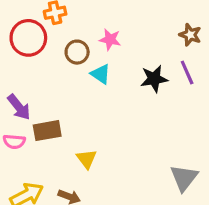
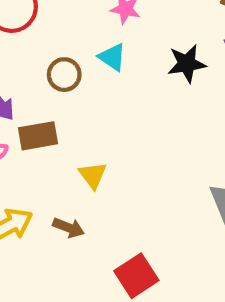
brown circle: (77, 52) -> (64, 75), moved

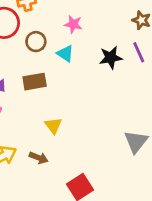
brown circle: (64, 75) -> (36, 42), moved
brown rectangle: (38, 136) -> (35, 82), moved

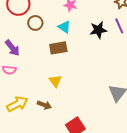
brown circle: (36, 42) -> (35, 23), moved
brown rectangle: (35, 82) -> (58, 48), moved

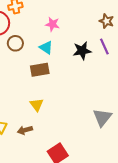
brown arrow: (44, 105) -> (25, 130), turned 144

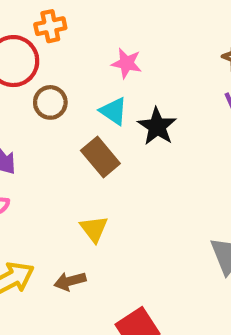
black star: (82, 51) -> (157, 126), moved, turned -30
brown rectangle: (40, 70) -> (100, 157), turned 60

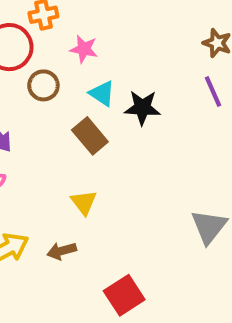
pink star: (127, 63) -> (84, 49), moved
black star: (157, 126) -> (142, 108), turned -30

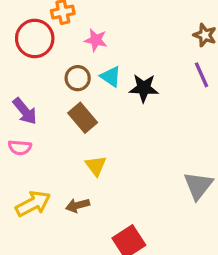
brown circle: (43, 85) -> (78, 78), moved
brown rectangle: (90, 136) -> (83, 118), moved

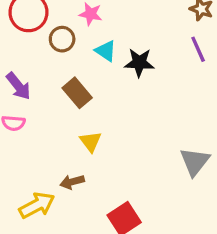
brown circle: (78, 78) -> (62, 39), moved
yellow arrow: (33, 204) -> (37, 205), moved

